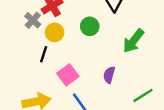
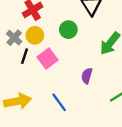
gray cross: (33, 20) -> (14, 38), moved
pink square: (68, 75) -> (48, 58), moved

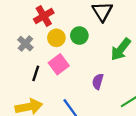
yellow circle: (35, 35) -> (56, 38), moved
black line: (24, 56) -> (36, 73), moved

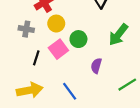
green circle: (79, 36) -> (78, 39), moved
gray cross: (25, 44) -> (26, 29), turned -32

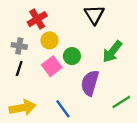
black line: (36, 58) -> (19, 68), moved
purple semicircle: (96, 66) -> (90, 83), size x1.6

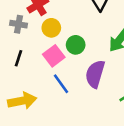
gray cross: (19, 46) -> (18, 24), moved
blue line: (63, 109) -> (61, 84), moved

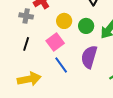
yellow circle: (51, 28) -> (64, 21), moved
green circle: (76, 45) -> (86, 26), moved

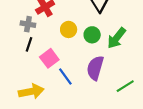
pink square: (55, 42) -> (49, 58), moved
black line: (26, 44) -> (29, 44), moved

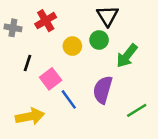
gray cross: (28, 24) -> (13, 28), moved
green circle: (92, 35) -> (99, 40), moved

